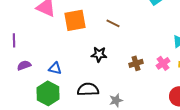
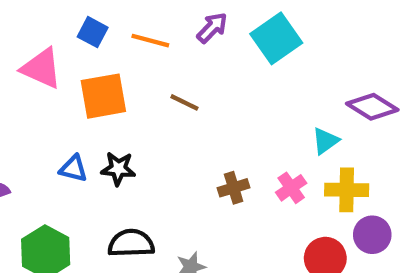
black star: (99, 54) -> (118, 169), moved
blue triangle: (55, 68) -> (73, 169), moved

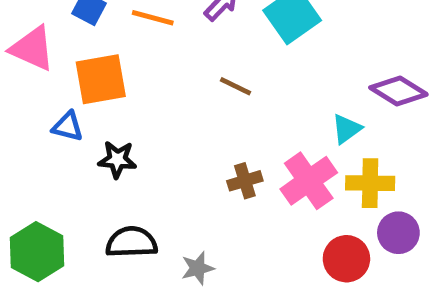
brown line: (184, 102) -> (235, 86), moved
blue triangle: (73, 169) -> (68, 126), moved
pink cross: (291, 188) -> (309, 181), size x1.6

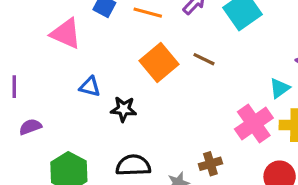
orange square: (101, 79) -> (159, 62), moved, turned -30
brown cross: (245, 181) -> (210, 164), moved

